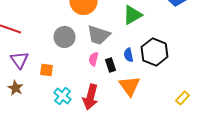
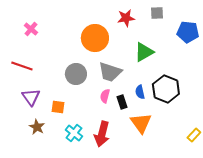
brown star: (16, 88) -> (37, 127), moved

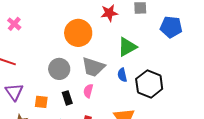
blue semicircle: (140, 92) -> (122, 75), moved
black rectangle: (122, 102) -> (67, 98), moved

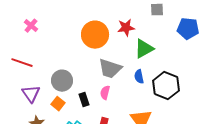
red star: (109, 13) -> (126, 28), moved
gray circle: (59, 69) -> (62, 81), moved
orange square: (41, 102) -> (58, 104), turned 32

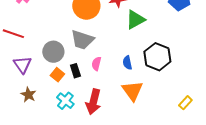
gray trapezoid: (110, 69) -> (82, 40), moved
blue semicircle: (139, 77) -> (127, 63), moved
orange square: (58, 104) -> (57, 75), moved

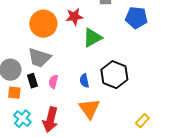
black rectangle: (75, 71) -> (32, 81), moved
orange square: (57, 75) -> (14, 93), turned -32

